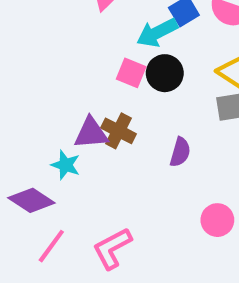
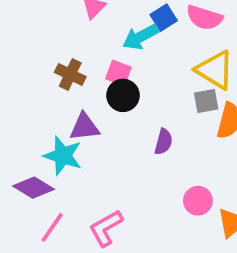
black circle: (165, 73) -> (123, 95), moved
brown cross: (119, 131) -> (70, 74), moved
cyan star: (66, 165) -> (63, 156), size x1.5

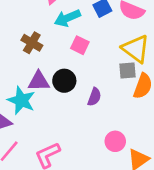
cyan arrow: (140, 37) -> (67, 18), moved
pink square: (118, 73) -> (80, 45), moved
black circle: (123, 95) -> (64, 81), moved

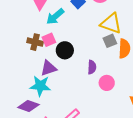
pink square: (80, 45) -> (49, 40), moved, turned -32
black circle: (64, 81) -> (65, 50), moved
pink circle: (115, 141) -> (107, 83), moved

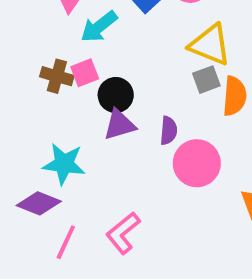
purple triangle: (49, 68) -> (119, 125), moved
pink circle: (107, 83) -> (197, 163), size x1.5

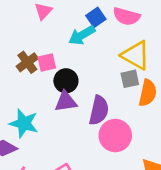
cyan arrow: (99, 27) -> (82, 35), moved
brown cross: (57, 76) -> (27, 62), turned 30
purple semicircle: (168, 131) -> (99, 110), size x1.5

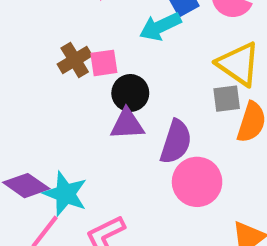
cyan star: (24, 123) -> (65, 194), moved

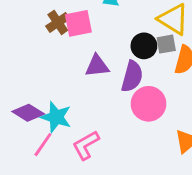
pink square: (104, 63) -> (78, 23), size x1.4
black circle: (130, 93) -> (144, 46), moved

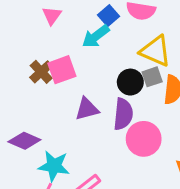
purple diamond: (28, 113) -> (24, 141), moved

